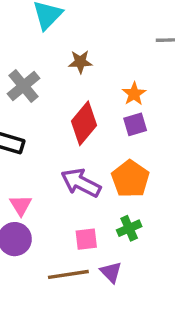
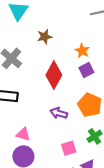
purple arrow: (81, 183) -> (59, 113), size x0.7
pink triangle: (21, 205) -> (23, 134), turned -32

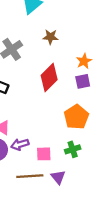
purple arrow: (59, 113) -> (20, 144), moved, turned -49

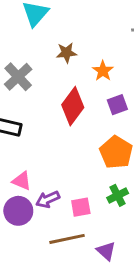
orange star: (84, 61) -> (103, 71), moved
purple triangle: (58, 177) -> (106, 251), moved

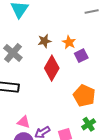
brown star: (66, 53) -> (45, 41), moved
purple square: (117, 105) -> (81, 56), moved

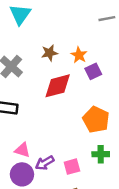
red diamond: (52, 68) -> (58, 86), turned 45
green cross: (89, 124) -> (101, 154), turned 32

